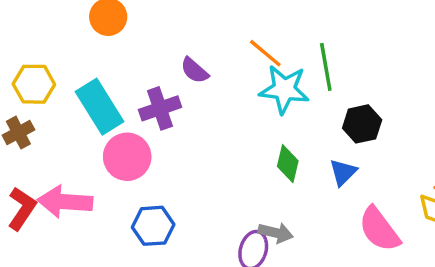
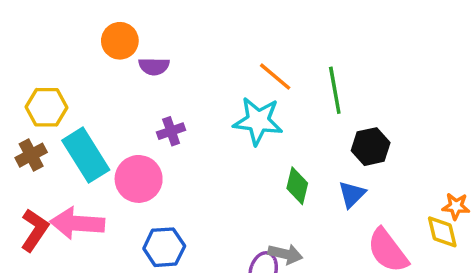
purple semicircle: (195, 70) -> (154, 66), moved, turned -40
cyan star: (284, 89) -> (258, 121), moved
cyan rectangle: (100, 107) -> (86, 155), moved
purple cross: (160, 108) -> (171, 131), size x0.7

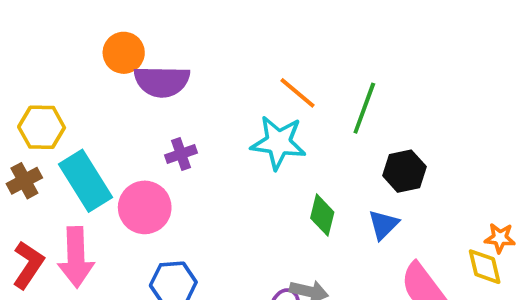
purple semicircle: (154, 66) -> (162, 81), size x1.6
green line: (335, 90) -> (364, 108), turned 30
pink arrow: (77, 223) -> (76, 257), turned -96

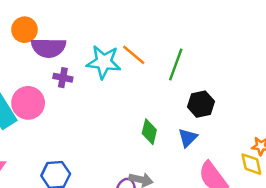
cyan star: (278, 143) -> (104, 62), moved
purple cross: (181, 154) -> (63, 78), moved, turned 30
pink circle: (145, 207) -> (28, 103), moved

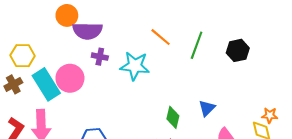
cyan star: (104, 62) -> (135, 66), moved
black hexagon: (201, 104) -> (238, 50), moved
green diamond: (149, 132) -> (173, 117), moved

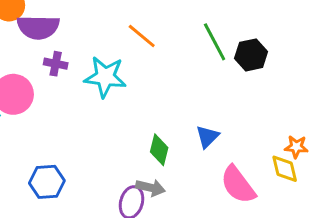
green line: (197, 45) -> (215, 42), moved, turned -48

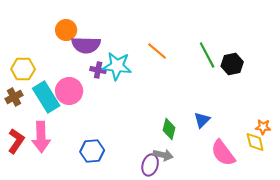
cyan star: (105, 77) -> (117, 66), moved

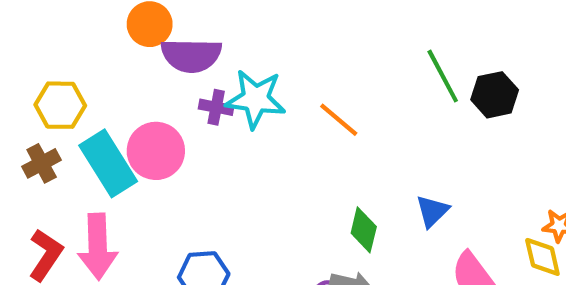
orange line: (157, 51) -> (339, 120), moved

